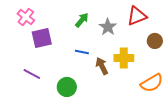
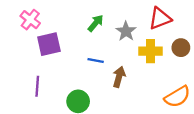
yellow cross: (124, 58) -> (151, 51), moved
brown arrow: (102, 66) -> (119, 77), turned 42
purple line: (32, 74) -> (37, 86), turned 66

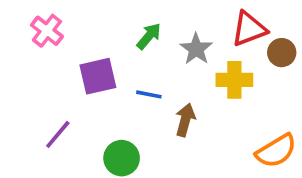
purple square: (49, 44) -> (98, 76), moved
brown circle: (181, 48) -> (282, 53), moved
purple line: (37, 86) -> (58, 134), turned 36

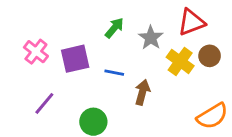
pink cross: (47, 31) -> (36, 52), moved
brown circle: (282, 53) -> (210, 56), moved
yellow cross: (234, 80) -> (180, 61), turned 36

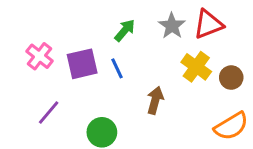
gray star: (151, 38) -> (172, 26), moved
brown circle: (210, 56) -> (231, 78), moved
blue line: (114, 73) -> (117, 68), moved, turned 54

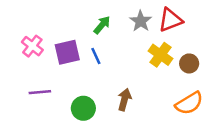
brown arrow: (155, 100) -> (124, 100), moved
purple line: (49, 113) -> (40, 92), turned 45

